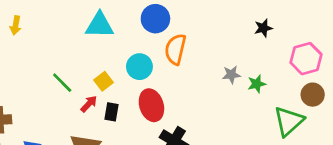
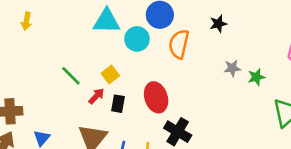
black star: (263, 28) -> (218, 24), moved
cyan circle: (139, 67) -> (137, 39), moved

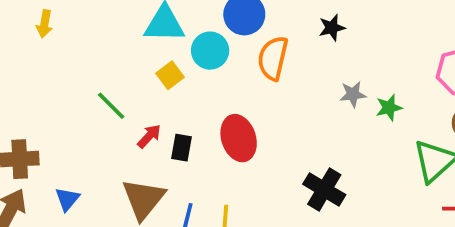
yellow square: (110, 74) -> (170, 75), moved
black cross: (178, 132) -> (324, 189), moved

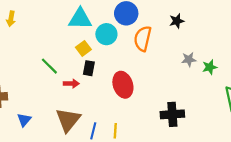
red arrow: (149, 136) -> (71, 84), turned 48
black rectangle: (181, 148) -> (89, 68), moved
black cross: (324, 189) -> (172, 114), turned -35

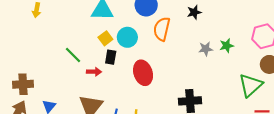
cyan circle: (106, 34) -> (127, 37), moved
green star: (210, 67) -> (227, 46), moved

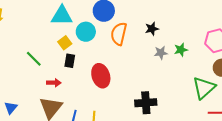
black star: (194, 12) -> (152, 29), moved
cyan circle: (127, 37) -> (86, 32), moved
red arrow: (94, 72) -> (54, 83), moved

